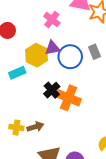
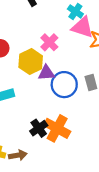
yellow hexagon: (37, 55) -> (31, 62), moved
black cross: (52, 90) -> (39, 128), moved

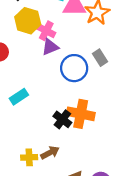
yellow hexagon: (31, 62) -> (28, 21), moved
purple triangle: (46, 73) -> (50, 47), moved

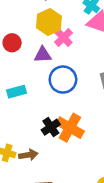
purple triangle: (50, 47) -> (43, 55), moved
blue circle: (74, 68) -> (63, 80), moved

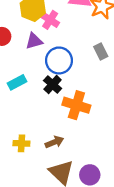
black cross: (51, 127) -> (53, 85), moved
brown arrow: (28, 155) -> (54, 142), moved

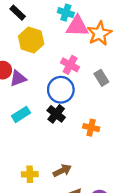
pink cross: (50, 20) -> (70, 65), moved
purple triangle: (34, 41) -> (18, 78), moved
orange cross: (76, 105) -> (91, 128), moved, size x0.6

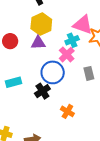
cyan cross: (66, 13) -> (72, 40), moved, turned 32
purple triangle: (18, 78) -> (38, 43), moved

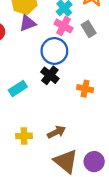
gray rectangle: (89, 73) -> (89, 29), moved
cyan rectangle: (13, 82) -> (18, 89), moved

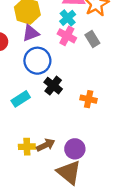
blue circle: (54, 51) -> (37, 61), moved
brown arrow: (56, 132) -> (46, 145), moved
purple circle: (94, 162) -> (75, 149), moved

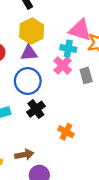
cyan cross: (68, 18) -> (68, 49), turned 35
brown arrow: (46, 145) -> (24, 155), moved

